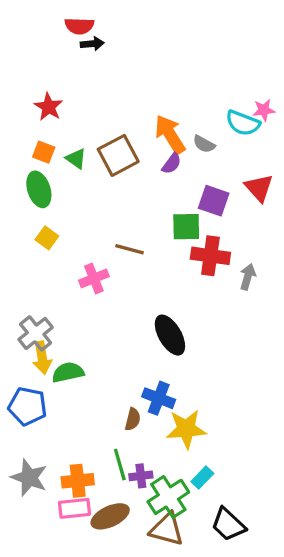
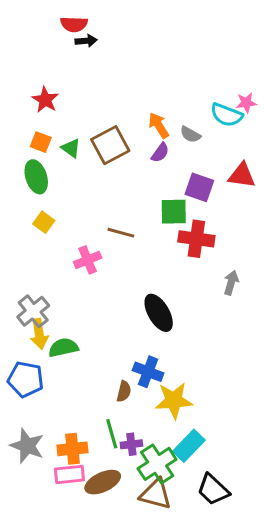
orange arrow: (170, 134) -> (159, 125), size x0.7
red triangle: (259, 188) -> (242, 175), turned -40
gray arrow: (248, 277) -> (231, 283), moved
cyan rectangle: (202, 478) -> (189, 446), size x1.5

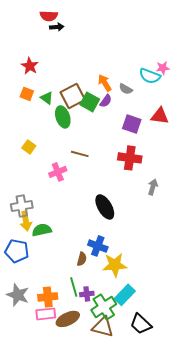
green ellipse: (36, 177) -> (63, 117), moved
green square: (174, 212) -> (90, 102), moved, turned 30
gray cross: (33, 311) -> (22, 206), turned 30

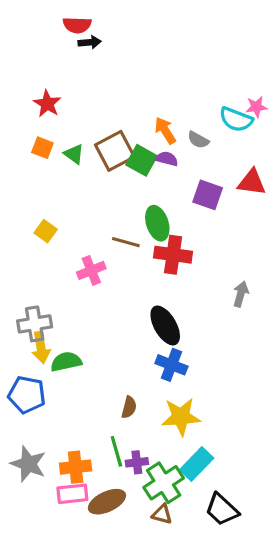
purple semicircle: (106, 101) -> (167, 159), turned -112
green ellipse: (63, 117) -> (157, 223), moved
red cross: (130, 158) -> (173, 255), moved
blue cross: (98, 246) -> (171, 365), moved
brown triangle: (103, 327) -> (162, 514), size x0.6

